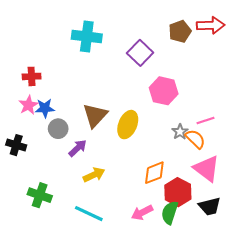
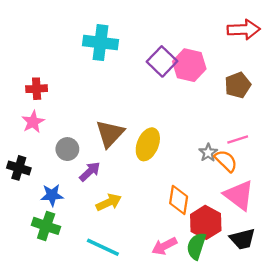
brown pentagon: (180, 31) -> (238, 85), moved
pink hexagon: (164, 91) -> (189, 65), moved
blue star: (45, 108) -> (52, 195), moved
orange diamond: (154, 173) -> (179, 200), turned -60

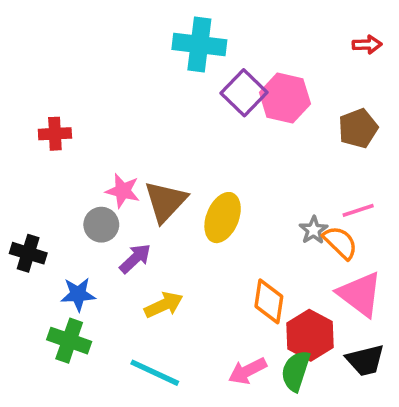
red arrow: (244, 30) -> (367, 45), size x0.6
cyan cross: (100, 43) -> (199, 45), moved
pink star: (33, 122) -> (123, 191), moved, turned -30

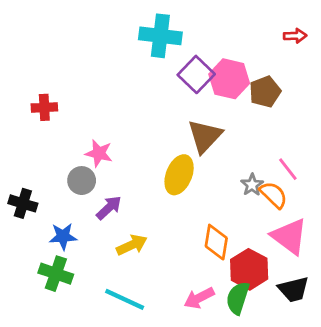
brown pentagon: (358, 128) -> (265, 92), moved
brown triangle: (165, 201) -> (205, 136), moved
pink line: (358, 210) -> (288, 169), turned 70

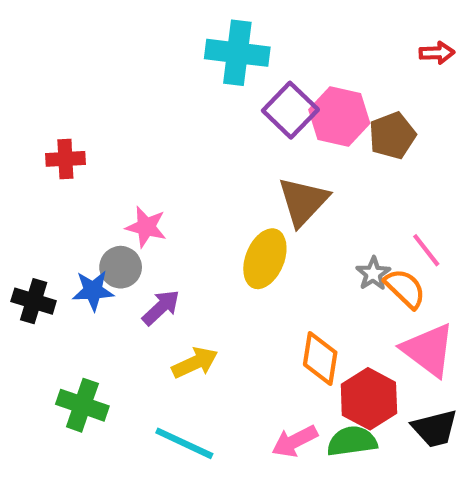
blue star: (63, 236) -> (93, 291), moved
green semicircle: (238, 298) -> (352, 441), turned 64

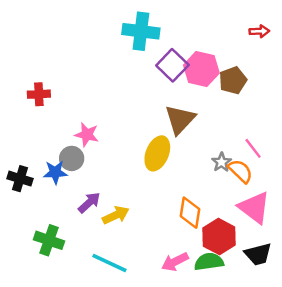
purple arrow: (161, 308) -> (89, 203), moved

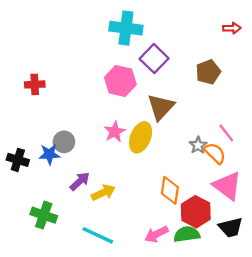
pink hexagon: (201, 69) -> (120, 81), moved
pink star: (87, 135) -> (115, 132), moved, turned 30

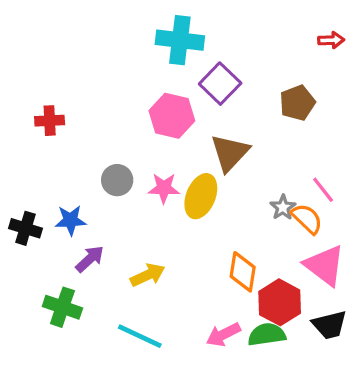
pink star: (115, 132) -> (164, 188), turned 30
gray circle: (64, 142) -> (117, 180), moved
purple arrow: (80, 181) -> (90, 259), moved

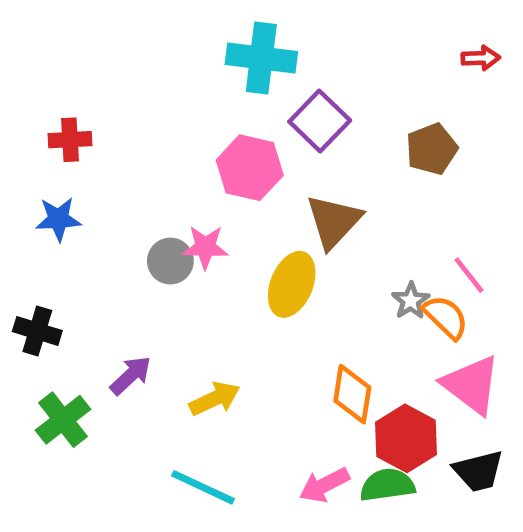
red cross: (50, 121) -> (70, 140), moved
pink star: (164, 188) -> (205, 247), moved
blue star: (70, 220) -> (58, 219), moved
green cross: (62, 307) -> (63, 420), moved, turned 33

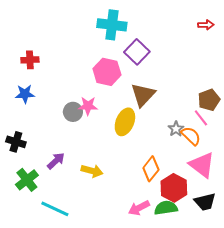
brown pentagon: (432, 149) -> (209, 100), moved
orange diamond: (352, 394) -> (151, 169), turned 30
yellow arrow: (215, 399) -> (92, 171), turned 40
cyan line: (203, 487) -> (55, 209), moved

